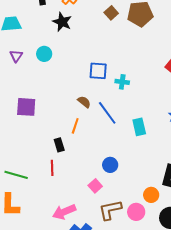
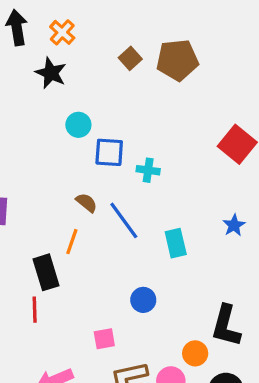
cyan circle: (44, 54) -> (78, 125), moved
black rectangle: (59, 145) -> (46, 272), size x1.5
blue circle: (110, 165) -> (143, 300), moved
pink square: (95, 186) -> (104, 339), turned 32

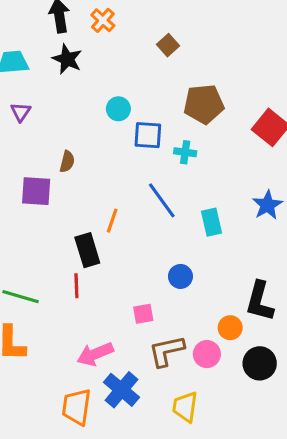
brown pentagon: (177, 60) -> (204, 104), moved
black star: (51, 73) -> (67, 59), moved
brown semicircle: (87, 203) -> (67, 162), moved, turned 65
blue star: (234, 225) -> (267, 205), size x1.4

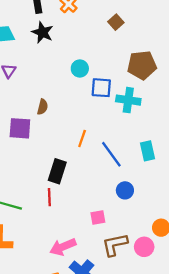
cyan cross: (185, 152) -> (128, 100), size x1.5
blue line: (162, 200) -> (111, 154), moved
orange line: (112, 221) -> (82, 138), moved
black rectangle: (87, 250) -> (57, 171), turned 35

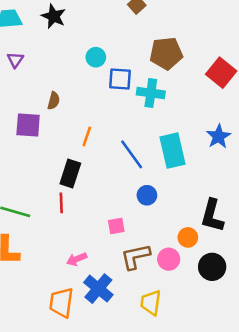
orange line: (82, 138) -> (87, 136), moved
cyan rectangle: (148, 151) -> (173, 151), size x1.5
pink arrow: (63, 247) -> (77, 259), size x0.7

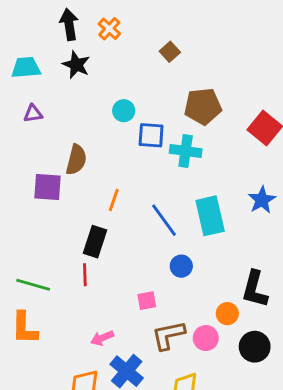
purple triangle: (15, 60) -> (33, 114), turned 48
brown semicircle: (54, 101) -> (76, 160), size x1.5

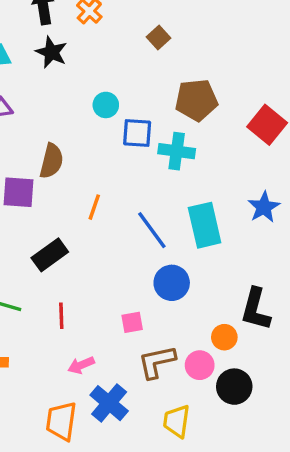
black rectangle: (95, 242) -> (50, 255), moved, turned 36
blue circle: (181, 266) -> (172, 283), size x1.4
red line: (85, 275) -> (61, 316), moved
black circle: (255, 347) -> (234, 387), moved

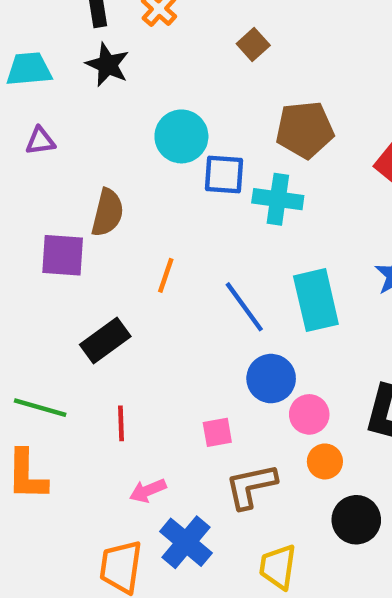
cyan circle: (106, 105) -> (181, 136), size x1.5
orange circle: (224, 337) -> (325, 461), moved
pink circle: (200, 365) -> (309, 414), moved

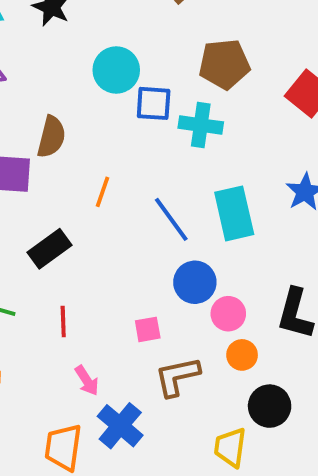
pink arrow: (148, 491) -> (87, 381), turned -100
yellow trapezoid: (278, 567) -> (230, 447), moved

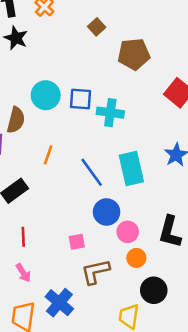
brown pentagon: (224, 64) -> (134, 54), moved
cyan circle: (116, 70) -> (46, 95), moved
pink arrow: (87, 381) -> (23, 273), moved

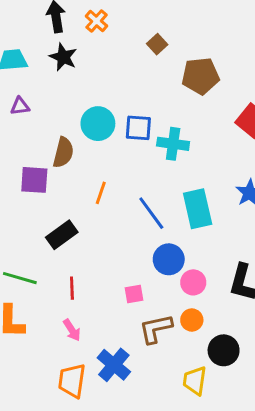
orange circle: (136, 258) -> (192, 320), moved

